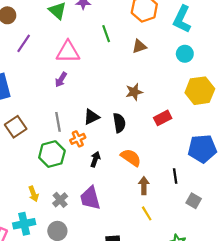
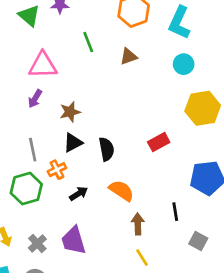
brown star: (134, 92) -> (70, 112), moved
black arrow: (95, 159) -> (79, 194), turned 40

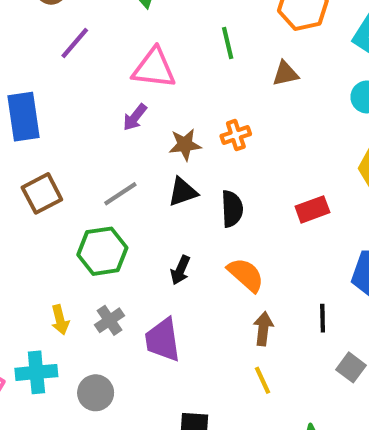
gray line: (33, 150) -> (120, 194), turned 60
orange cross: (57, 170) -> (236, 135), moved
black arrow: (79, 194) -> (180, 270), turned 138
gray cross: (37, 243) -> (110, 320), moved

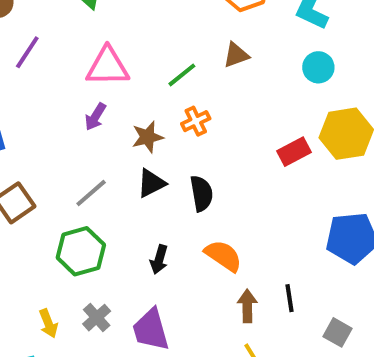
green line: (228, 43) -> (182, 75), moved, turned 72
red rectangle: (312, 209) -> (294, 152), moved
black line: (323, 318) -> (289, 298), moved

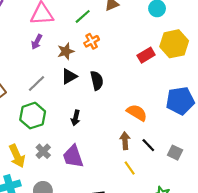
orange semicircle: (223, 256) -> (137, 113), moved
black line: (289, 298) -> (148, 145), moved, turned -32
yellow arrow: (48, 323) -> (17, 156), size x1.5

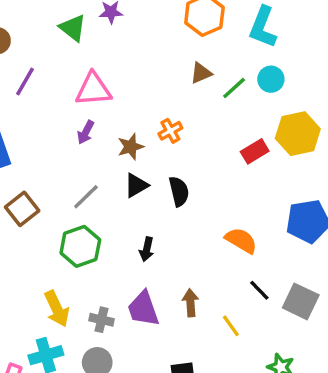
green line: (83, 16) -> (234, 88), moved
brown arrow: (125, 141) -> (190, 303), moved
gray cross: (43, 151) -> (102, 320), moved, turned -32
gray square: (175, 153) -> (301, 301), size x1.5

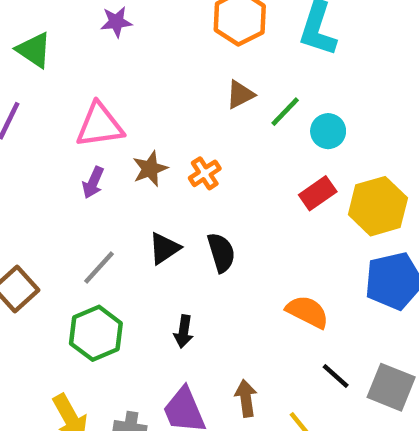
green triangle: (73, 28) -> (34, 50), moved
cyan circle: (271, 79) -> (328, 131), moved
yellow hexagon: (298, 134) -> (378, 206), moved
brown star: (131, 147) -> (150, 169), moved

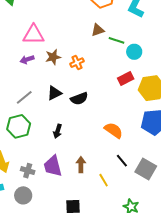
green line: (285, 112) -> (116, 40), turned 56
purple arrow: (93, 183) -> (27, 60), turned 40
black semicircle: (221, 252) -> (79, 99), turned 78

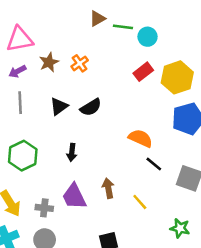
gray line: (24, 97) -> (20, 103), moved, turned -42
black line: (122, 161) -> (154, 164), moved

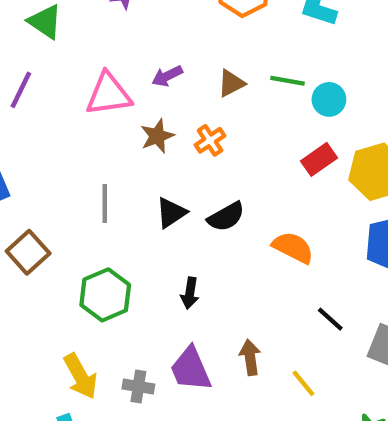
brown triangle: (97, 18) -> (231, 83), moved
purple arrow: (17, 71) -> (167, 76), moved
orange semicircle: (141, 138) -> (293, 248), moved

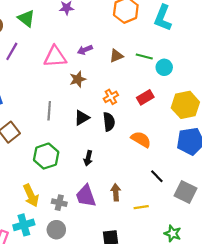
orange cross: (210, 140) -> (111, 97), moved
red rectangle: (319, 159) -> (145, 97), moved
black semicircle: (226, 217) -> (109, 122), turned -72
yellow line: (303, 383) -> (141, 207), turned -64

